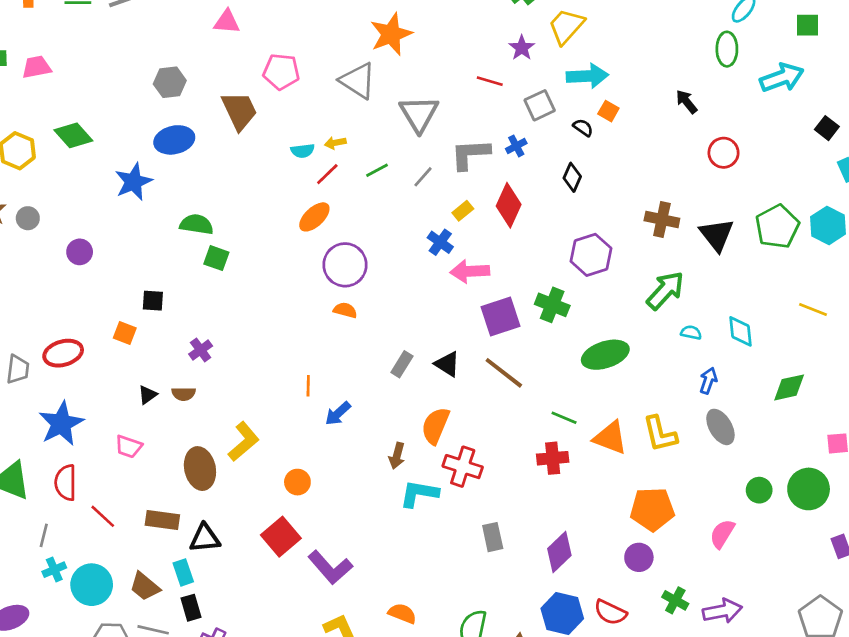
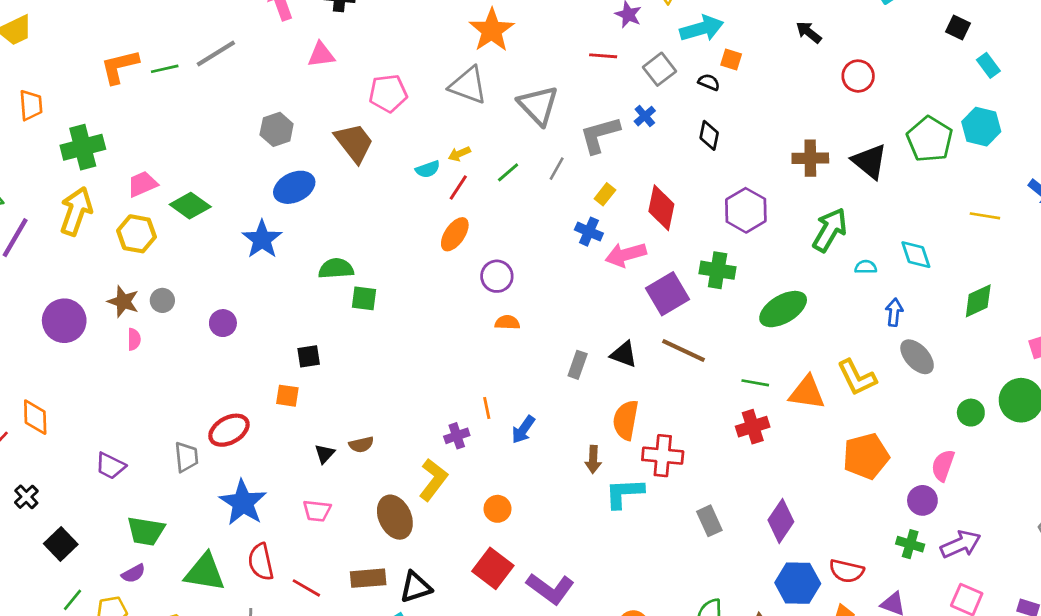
pink trapezoid: (36, 67) -> (142, 184), moved
red diamond: (509, 205) -> (661, 208), moved
purple circle: (345, 265) -> (497, 276), size x0.7
purple cross: (201, 350) -> (457, 436), moved, turned 30
purple circle: (639, 557) -> (922, 500), moved

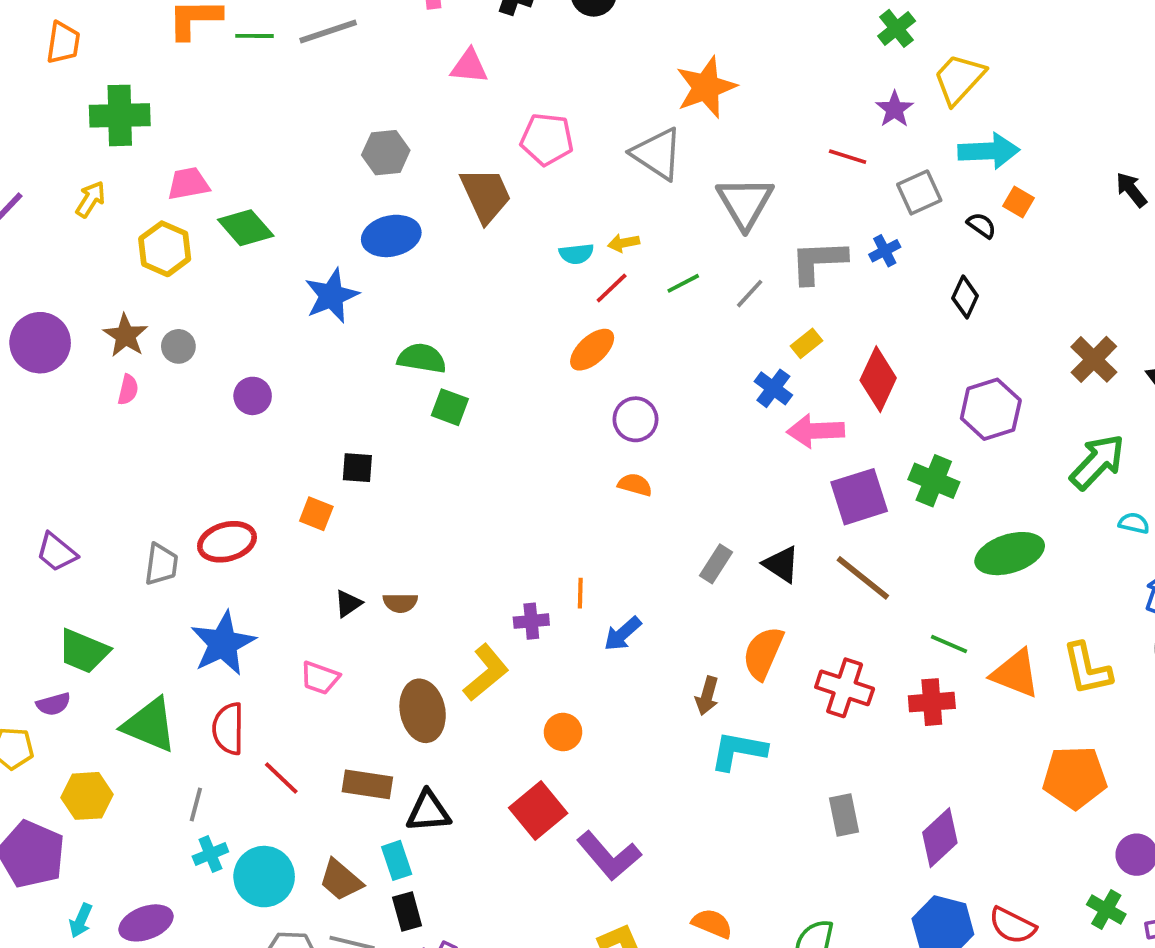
brown cross: (810, 158) -> (1094, 359), turned 32
yellow arrow: (76, 211) -> (91, 199), size x0.6
red cross: (663, 456) -> (845, 688), moved

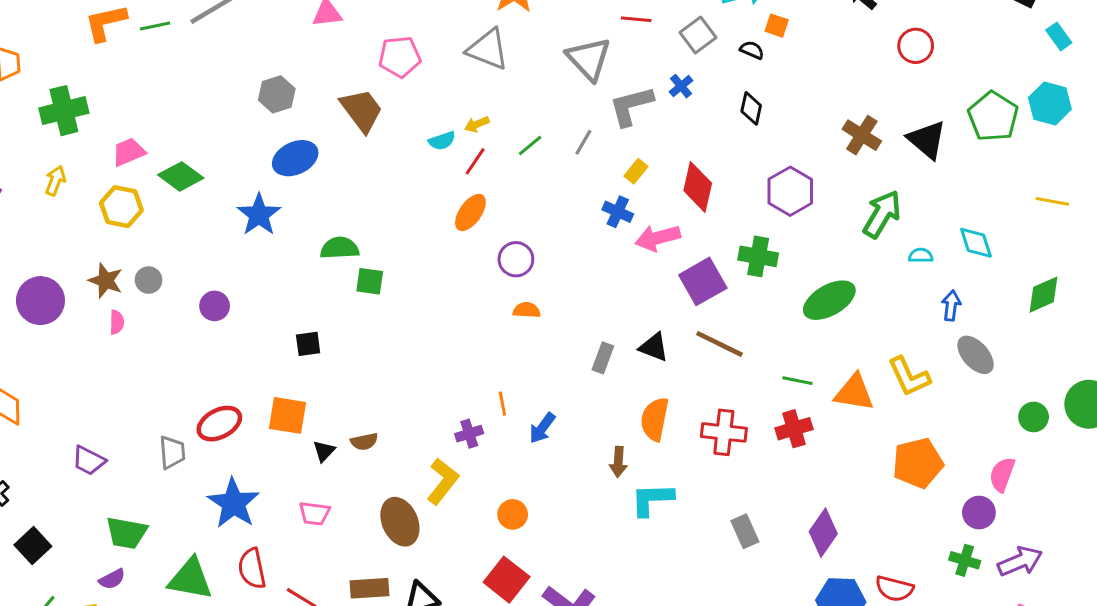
gray triangle: (745, 203) -> (589, 59), moved
orange square: (316, 514) -> (287, 415), moved, size x1.5

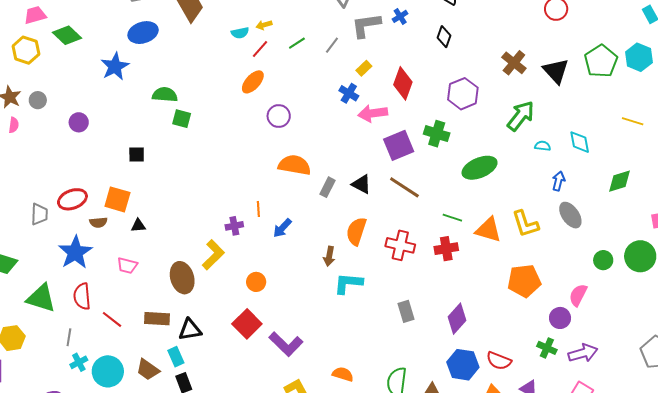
orange semicircle: (527, 310) -> (295, 165), moved, size x1.8
brown semicircle: (364, 442) -> (98, 222), moved
black triangle: (324, 451) -> (138, 226), turned 35

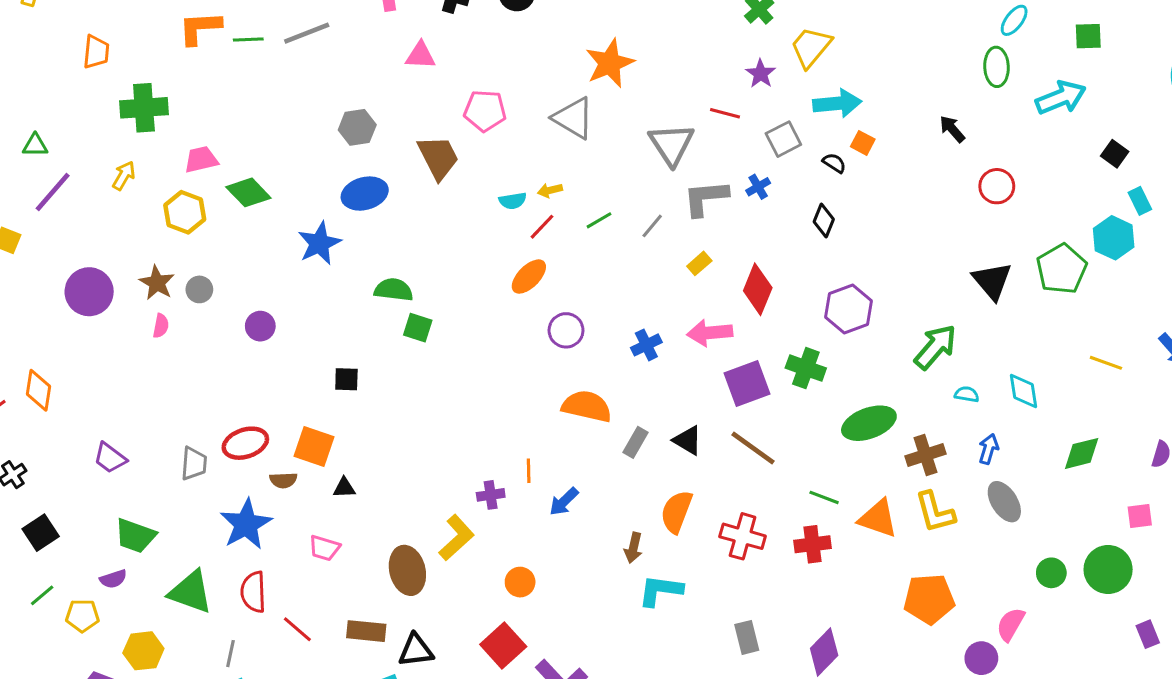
cyan hexagon: (639, 57) -> (1114, 238), moved
brown cross: (514, 63) -> (926, 455), moved, turned 30
blue cross: (349, 93) -> (646, 345), moved, turned 30

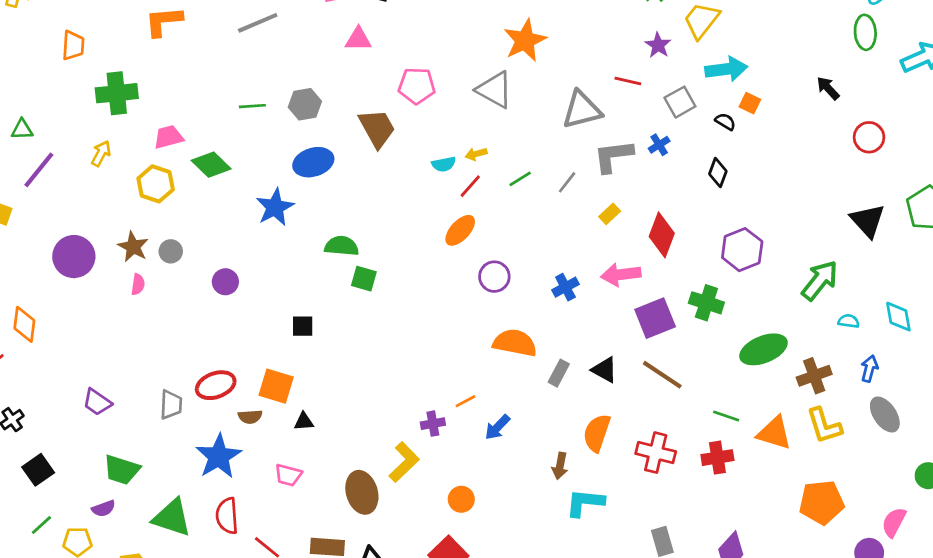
green line: (248, 39) -> (252, 106), moved
gray triangle: (671, 144) -> (582, 110), turned 51
orange diamond: (38, 390) -> (24, 324), moved
orange line: (529, 471) -> (466, 401), turned 65

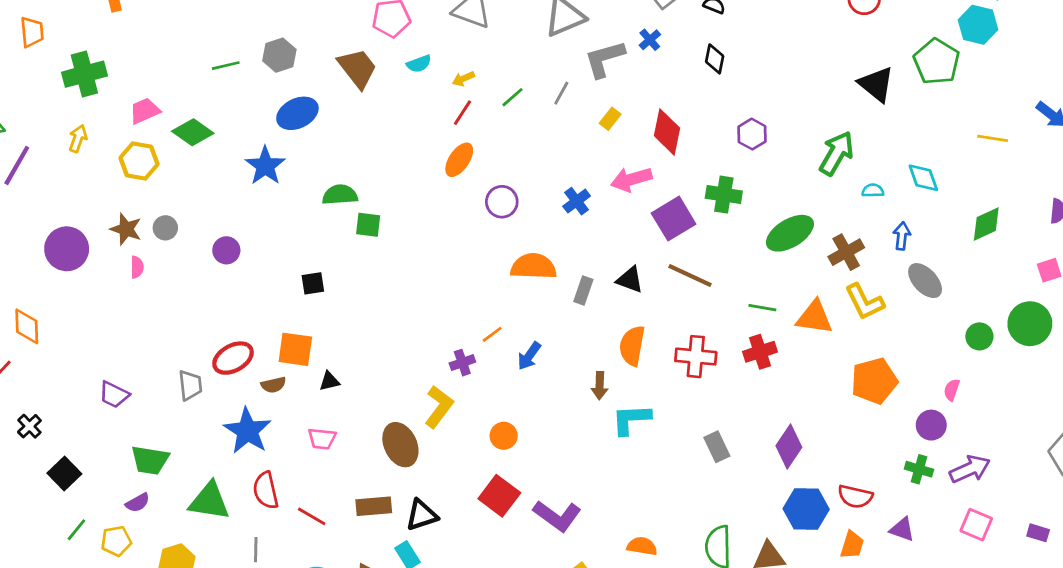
cyan semicircle: (444, 164) -> (419, 64), moved
purple hexagon: (742, 250) -> (752, 134), size x0.7
pink semicircle: (894, 522) -> (952, 390), size x0.7

